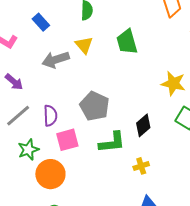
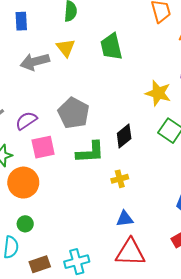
blue rectangle: (41, 22) -> (21, 21), turned 36
purple semicircle: (50, 116) -> (26, 121), turned -125

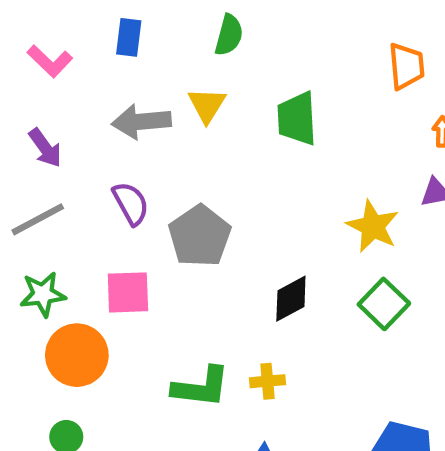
purple semicircle: (26, 121) -> (131, 203), moved, turned 85
green L-shape: (90, 152) -> (201, 387), moved

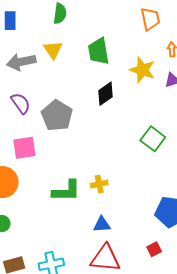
yellow star: (373, 226) -> (142, 70), moved
black diamond: (291, 299) -> (106, 94), moved

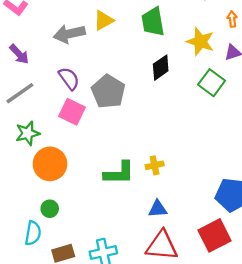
yellow triangle: (53, 50) -> (104, 20), turned 36
green square: (153, 139) -> (212, 83), moved
pink square: (24, 148) -> (72, 112), moved, turned 35
red square: (154, 249) -> (214, 235), size x2.0

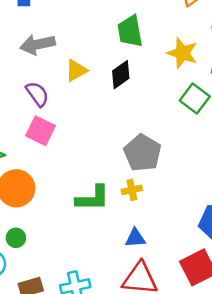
yellow triangle: (104, 20) -> (76, 70), moved
black diamond: (161, 68) -> (121, 75), moved
gray pentagon: (108, 92) -> (143, 153), moved

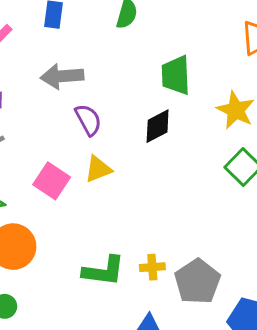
yellow triangle: (76, 70) -> (98, 169), moved
purple semicircle: (37, 94) -> (88, 120), moved
gray pentagon: (143, 153) -> (197, 282), moved

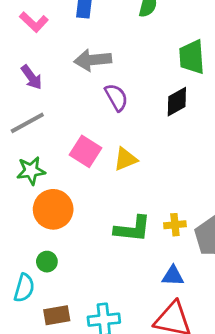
yellow triangle: (98, 169) -> (125, 159), moved

